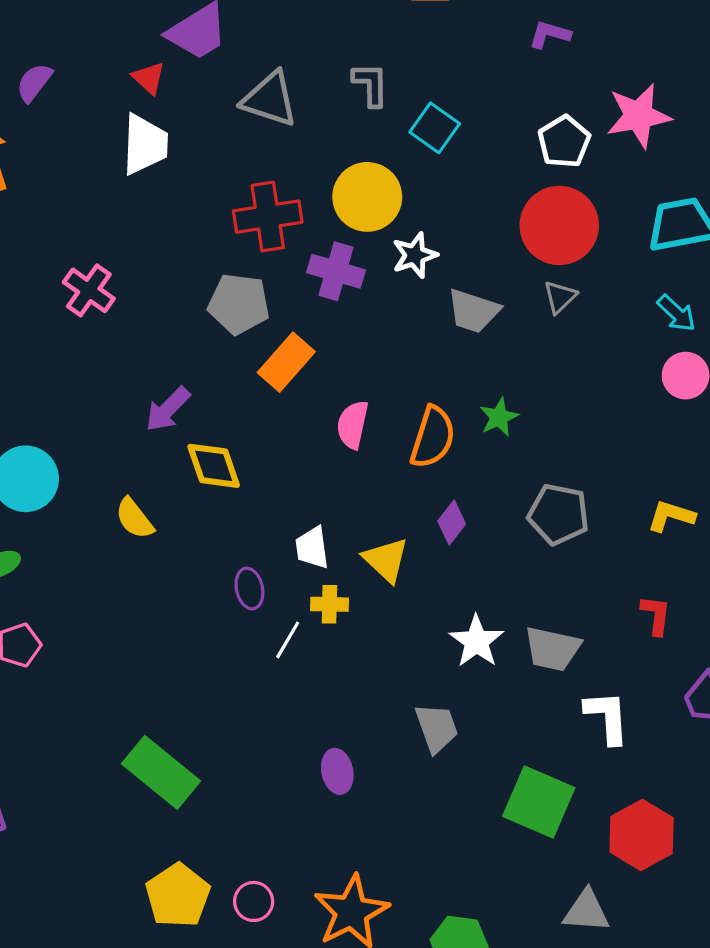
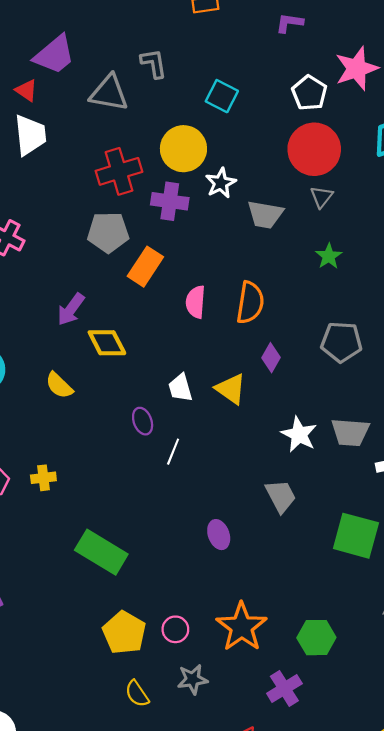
gray L-shape: (371, 84) -> (154, 63), moved
green star: (499, 417) -> (329, 256), moved
yellow cross: (329, 604) -> (43, 478), moved

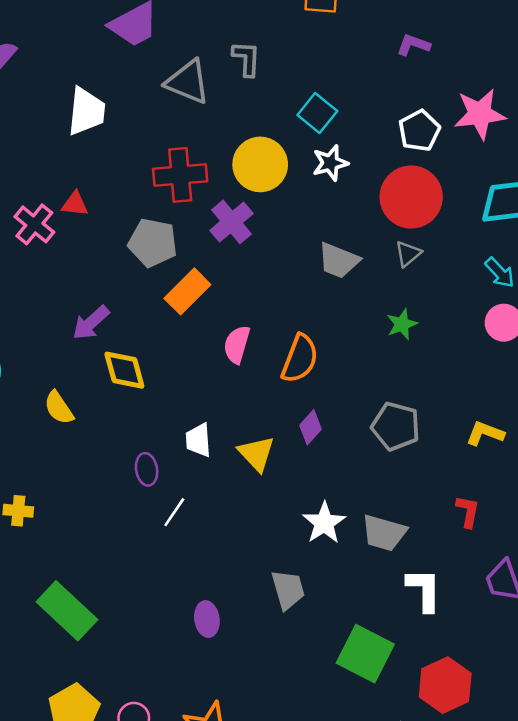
red triangle: (26, 90) -> (75, 204), moved, turned -40
white star: (221, 183) -> (330, 163), moved
purple cross: (170, 201) -> (232, 222), turned 30

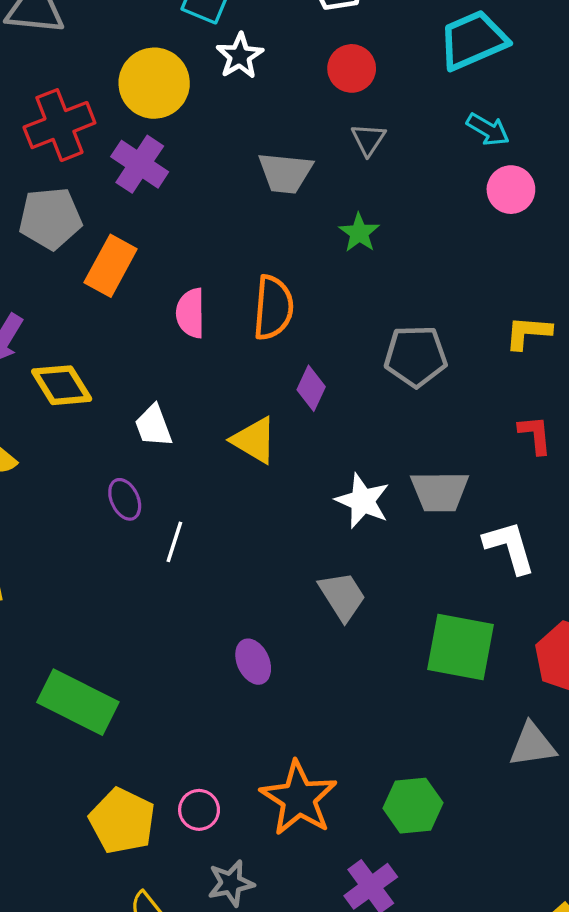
red circle: (411, 197) -> (352, 68), size x0.6
green star: (402, 324) -> (359, 233), moved
white trapezoid: (198, 440) -> (153, 426), moved

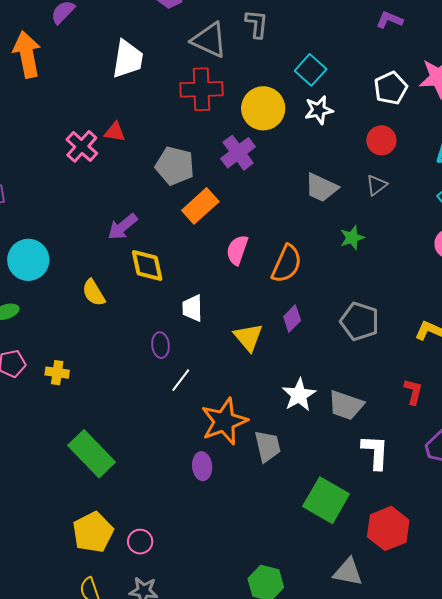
red cross: (59, 125) -> (202, 89), moved
orange star: (299, 798) -> (224, 421), moved

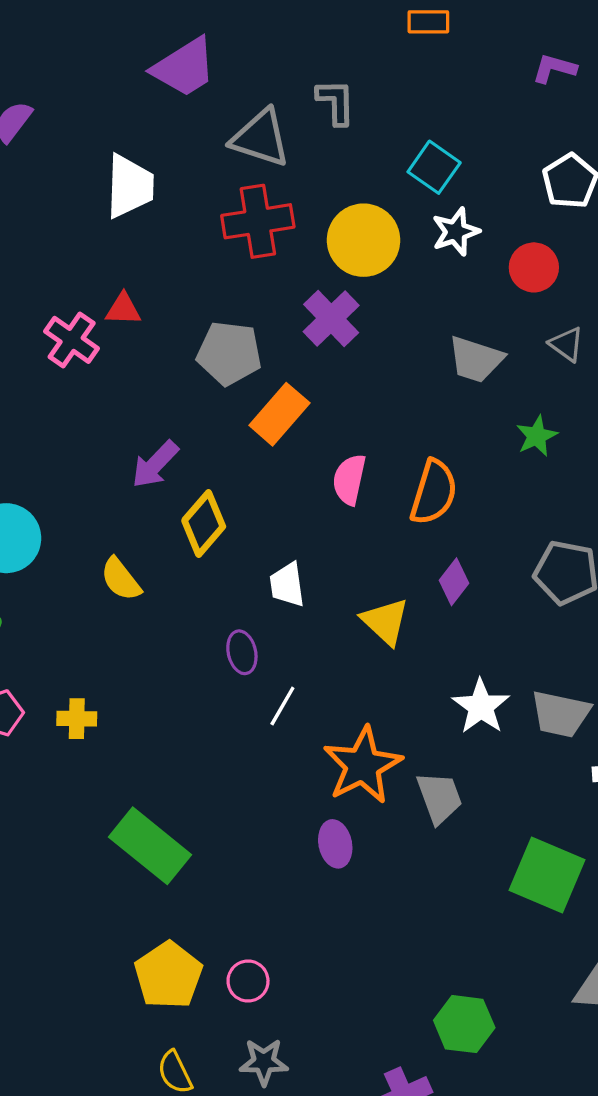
red circle: (381, 140) -> (534, 267), moved
gray triangle: (377, 185) -> (566, 344), turned -40
yellow diamond: (147, 266) -> (204, 524), turned 60

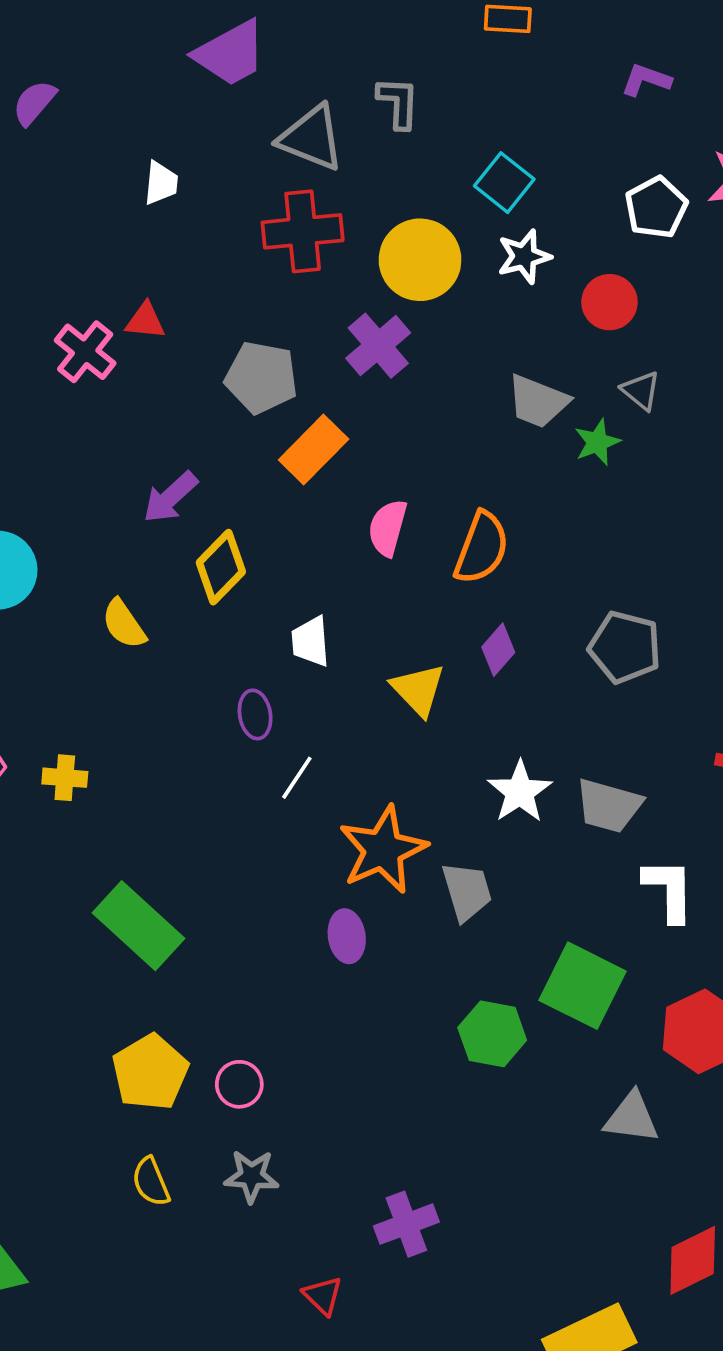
white trapezoid: (130, 186) -> (161, 183), size x0.6
green star: (537, 436) -> (597, 442), moved
green hexagon: (464, 1024) -> (492, 1034), moved

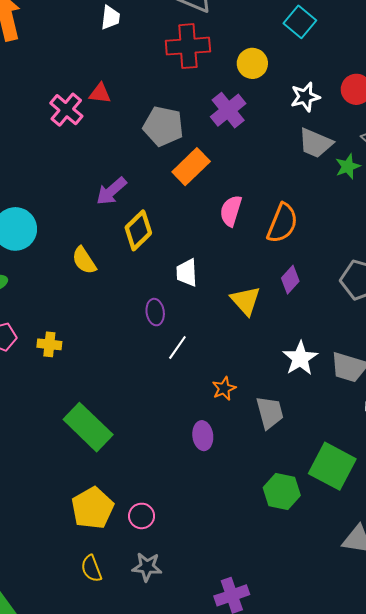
white star: (524, 257) -> (305, 97), moved
yellow circle: (420, 260) -> (252, 63), size x0.7
orange star: (383, 850) -> (224, 388), size x0.5

